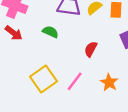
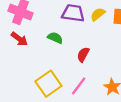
red semicircle: (91, 49) -> (83, 55), moved

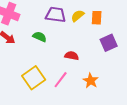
red semicircle: (83, 55) -> (72, 56), moved, turned 72

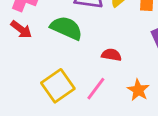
green semicircle: (40, 37) -> (66, 28), size x1.6

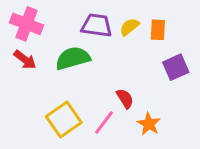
green semicircle: (66, 28) -> (73, 58), turned -40
red semicircle: (111, 55) -> (125, 98), moved, turned 48

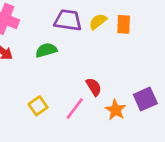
green semicircle: (73, 58) -> (46, 50), size x0.7
purple square: (176, 67) -> (145, 99), moved
yellow square: (64, 119) -> (38, 106), size x0.6

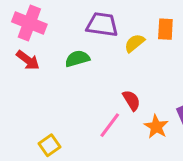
yellow semicircle: (98, 22) -> (135, 43), moved
yellow square: (38, 106) -> (49, 145), moved

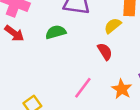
yellow semicircle: (135, 43) -> (113, 26), moved
red semicircle: (131, 100) -> (105, 52), moved

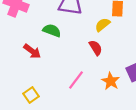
green semicircle: (56, 32) -> (52, 30), turned 36
red arrow: (14, 33) -> (32, 51), moved

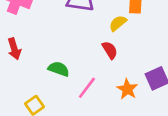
green semicircle: (52, 30) -> (59, 69), moved
red arrow: (32, 51) -> (14, 49), moved, turned 36

